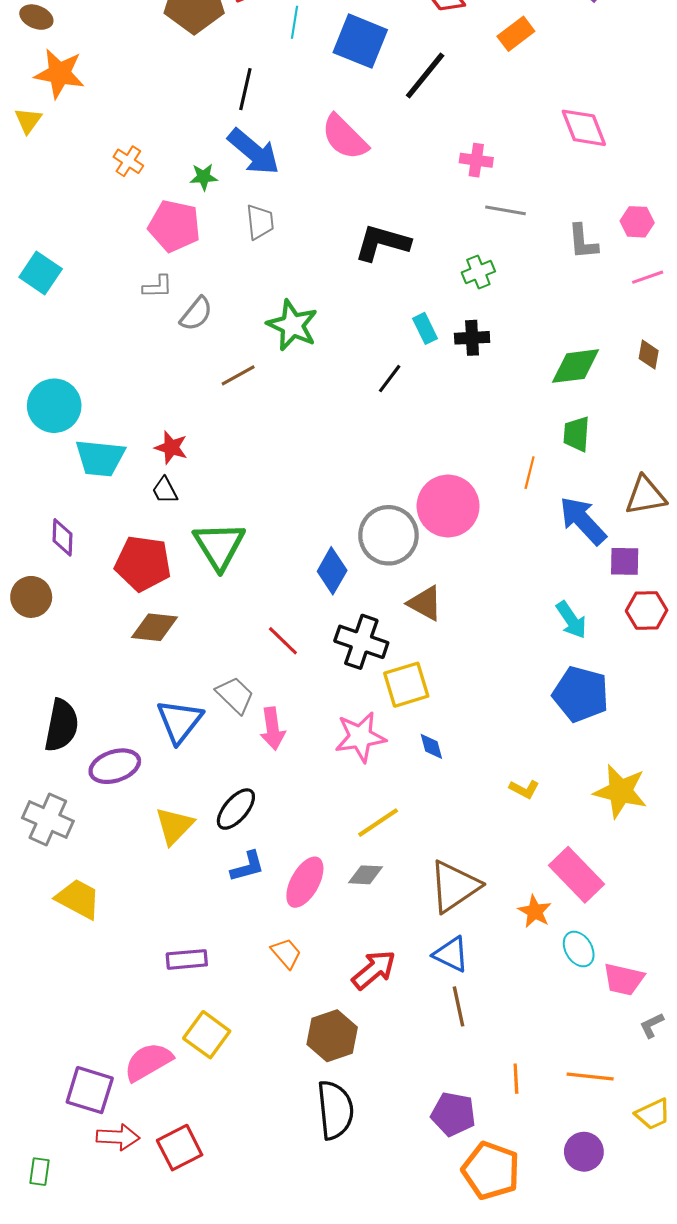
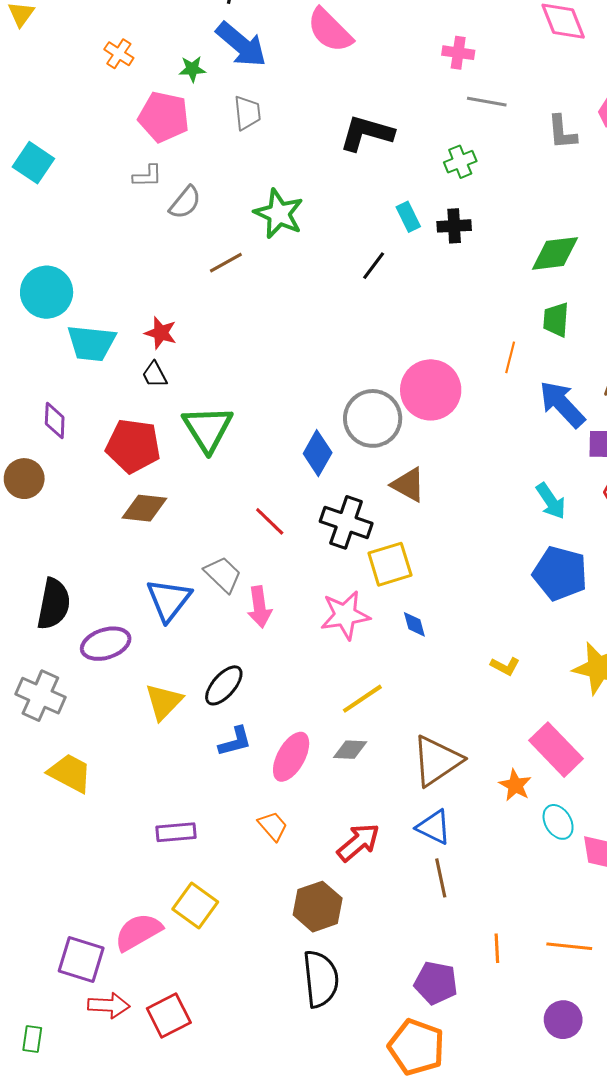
orange pentagon: (491, 1171) -> (416, 1047), moved

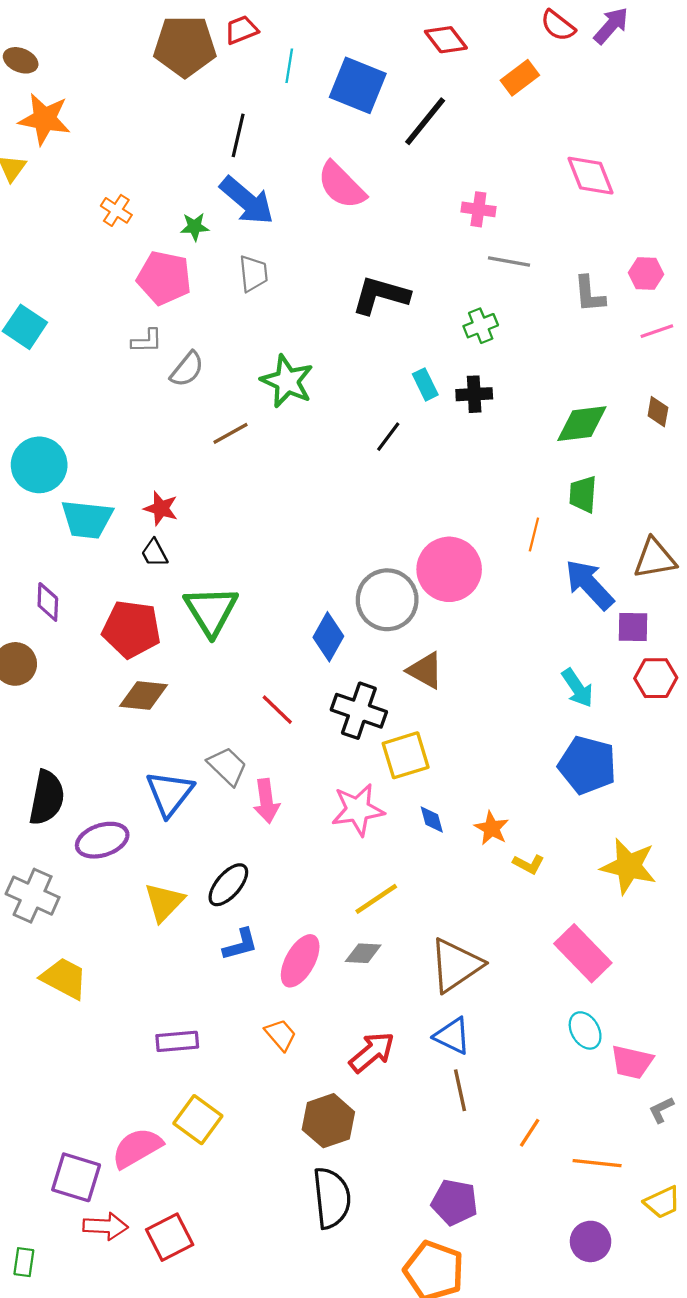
orange star: (515, 785) -> (492, 828), moved
orange line: (497, 948) -> (530, 1133), moved, turned 36

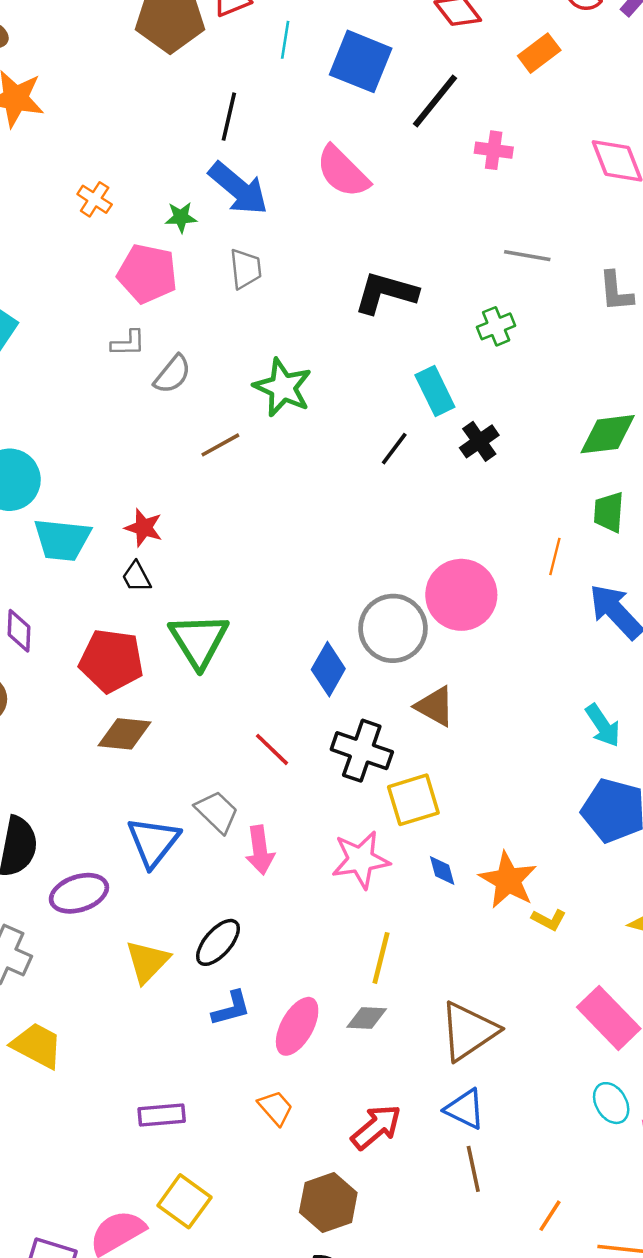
pink cross: (478, 209) -> (494, 150), moved
cyan rectangle: (425, 384) -> (435, 391), size x1.4
black cross: (474, 394) -> (479, 441), moved, turned -32
orange star: (492, 828) -> (508, 880), size x1.5
yellow line: (376, 899) -> (381, 958), turned -42

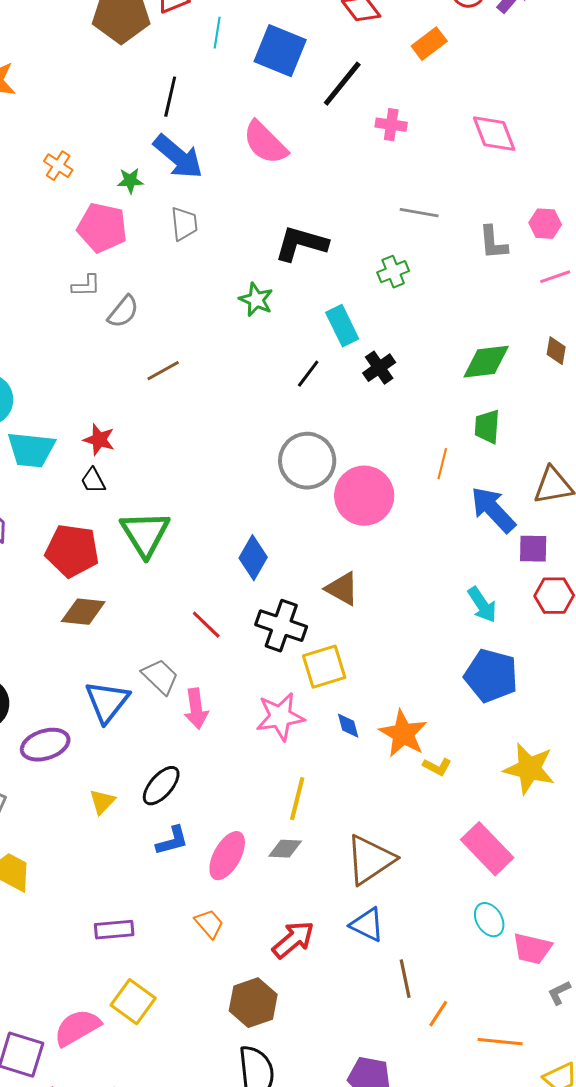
green star: (283, 387) -> (256, 300), moved, size x0.7
gray circle: (393, 628) -> (307, 461), moved
yellow triangle: (147, 962) -> (102, 802), size x0.7
brown line: (473, 1169) -> (405, 979), moved

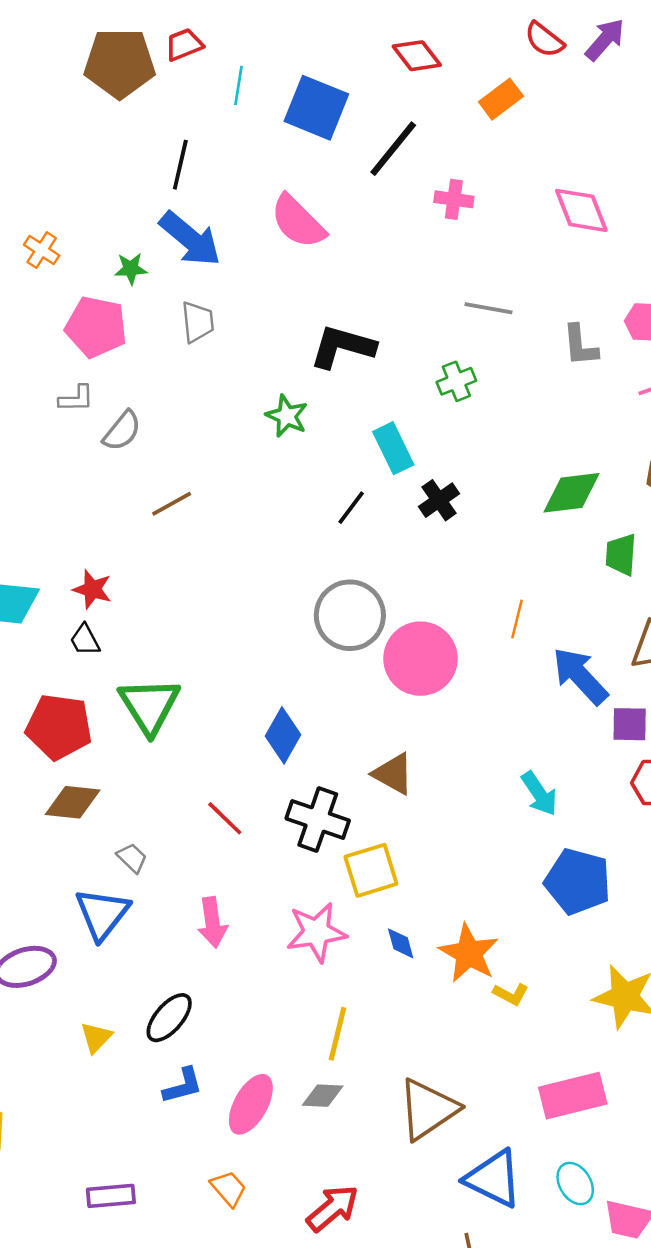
green trapezoid: (487, 427) -> (621, 555), moved
cyan arrow: (482, 605) -> (539, 794), moved
gray trapezoid: (160, 677) -> (132, 858), moved, size x0.7
pink rectangle: (487, 849) -> (573, 1096), turned -60
blue triangle: (367, 925) -> (493, 1179), moved, size x1.4

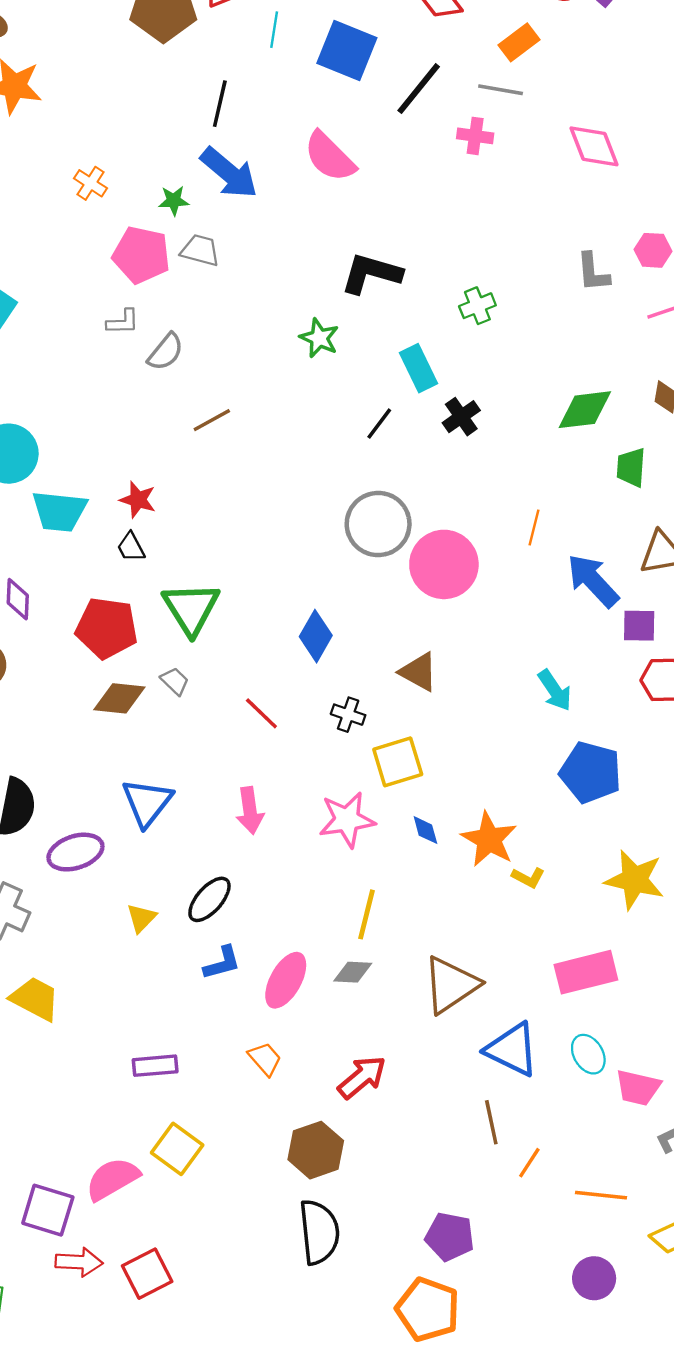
gray line: (489, 308) -> (501, 90), moved
gray trapezoid: (198, 322) -> (200, 250), moved, turned -69
black cross: (318, 820) -> (348, 715), size x0.6
gray trapezoid: (132, 858) -> (175, 681), moved

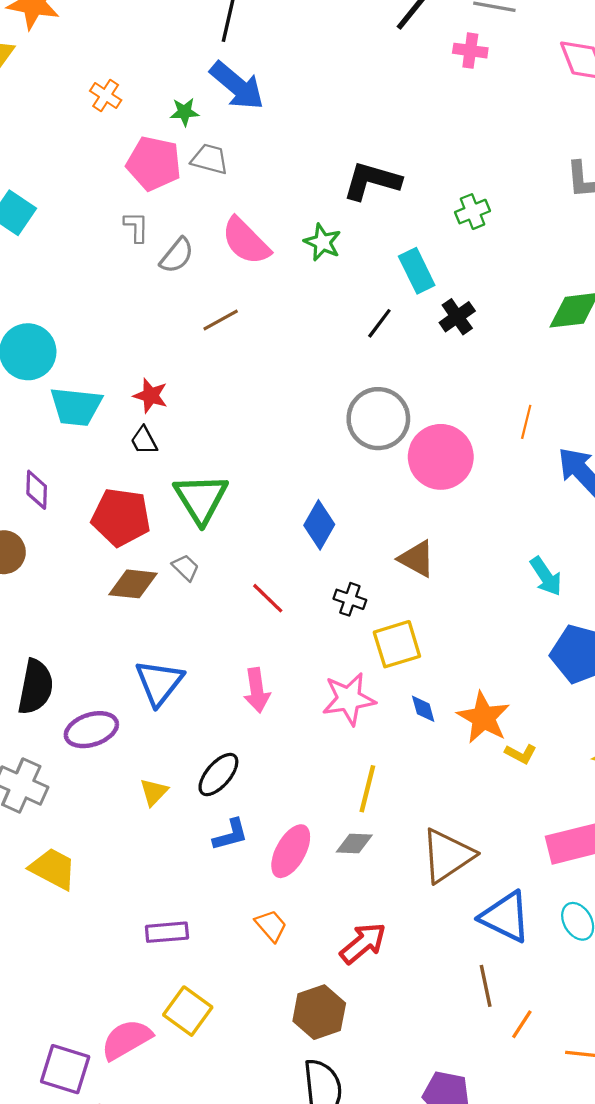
pink semicircle: (330, 157) -> (246, 241), moved
gray L-shape: (123, 322) -> (136, 227), turned -88

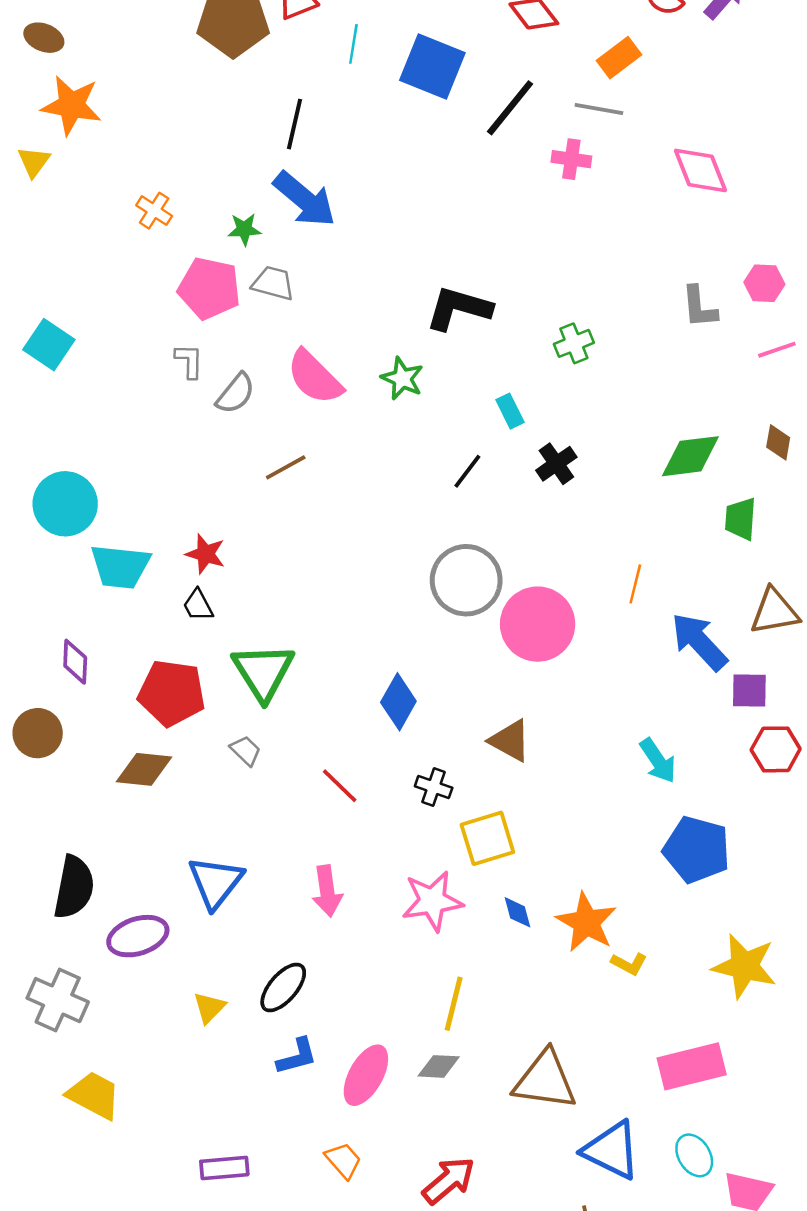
cyan rectangle: (417, 271) -> (510, 411), size x0.7
brown diamond: (133, 584) -> (144, 769), moved
brown triangle: (447, 856) -> (545, 1080), turned 42

